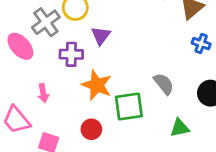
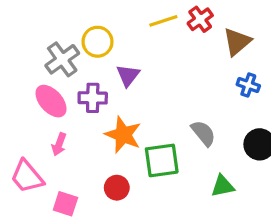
pink ellipse: (20, 46) -> (51, 101), moved
pink arrow: (43, 93) -> (59, 144), turned 30

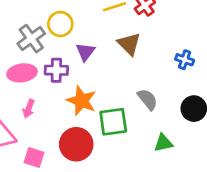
brown triangle: (237, 42) -> (129, 44), moved, turned -35
pink ellipse: (51, 101) -> (22, 73), turned -56
red circle: (117, 188) -> (76, 144), size x1.6

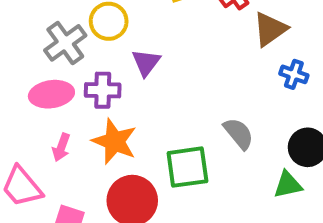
brown triangle: (129, 44) -> (270, 29), moved, turned 40
orange star: (81, 101) -> (115, 141), moved
green triangle: (163, 143) -> (288, 185), moved

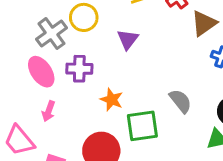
purple triangle: (146, 63) -> (128, 39), moved
pink ellipse: (51, 94) -> (41, 72), turned 64
orange star: (115, 141) -> (112, 99), moved, size x0.7

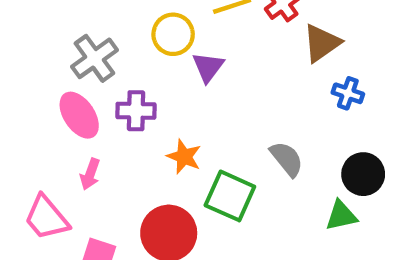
yellow circle: (84, 17) -> (173, 34), moved
green square: (142, 126) -> (230, 196), turned 32

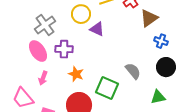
purple triangle: (208, 67) -> (97, 29), turned -42
orange star: (184, 157) -> (76, 74), moved
black circle: (363, 174) -> (166, 67), moved

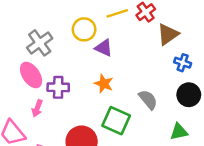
purple cross: (64, 49) -> (58, 87), moved
orange star: (76, 74) -> (104, 84), moved

